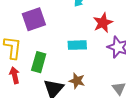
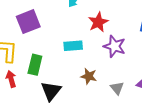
brown star: (77, 81) -> (89, 76), moved

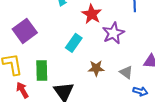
cyan rectangle: (73, 46) -> (74, 43), turned -36
purple star: (114, 46) -> (113, 33), turned -30

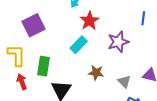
red star: (92, 14) -> (89, 21), moved

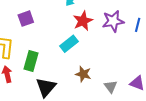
purple square: (33, 25) -> (26, 19), size x0.7
purple star: (118, 42) -> (113, 21), moved

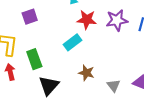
red star: (83, 21) -> (87, 20), turned 30
green rectangle: (31, 61) -> (34, 59), turned -36

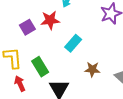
red star: (87, 20) -> (50, 20), moved

